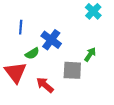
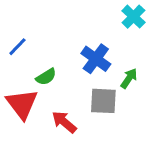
blue line: (21, 27) -> (17, 47), moved, turned 40
blue cross: (51, 40) -> (96, 59), moved

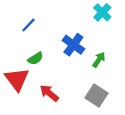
blue line: (17, 47) -> (28, 25), moved
gray square: (103, 101) -> (97, 95), moved, turned 30

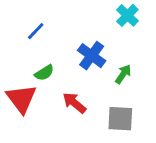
red arrow: (49, 93) -> (74, 103), moved
gray square: (97, 95) -> (120, 119), turned -30

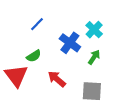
cyan cross: (127, 15) -> (94, 30), moved
blue line: (36, 31) -> (37, 24), moved

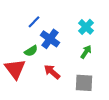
blue cross: (70, 43) -> (50, 39), moved

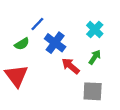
green semicircle: (31, 51) -> (22, 44), moved
red arrow: (52, 72) -> (70, 66), moved

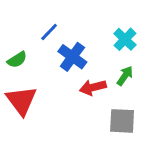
green semicircle: (22, 44) -> (17, 60), moved
red arrow: (70, 66) -> (93, 87), turned -54

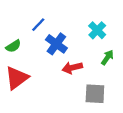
green arrow: (125, 76) -> (107, 57), moved
red triangle: (21, 101) -> (17, 78), turned 30

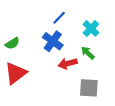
blue line: (38, 25) -> (59, 18), moved
green arrow: (107, 57) -> (88, 53), moved, turned -80

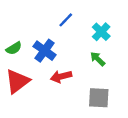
blue cross: (53, 41) -> (45, 51), moved
red arrow: (68, 63) -> (61, 77), moved

